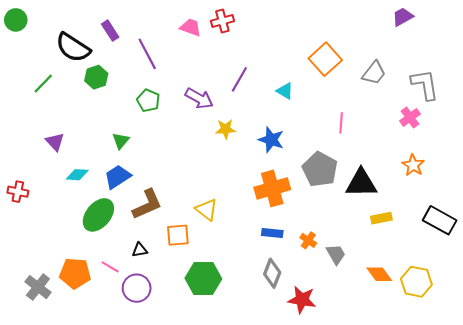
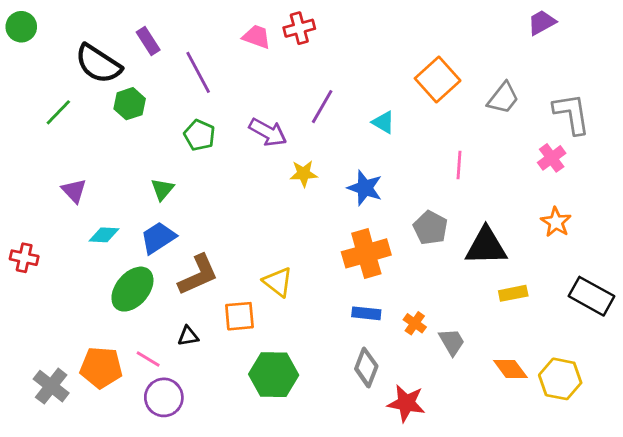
gray pentagon: (320, 169) -> (430, 228), size x0.7
purple circle: (137, 288) -> (164, 397), moved

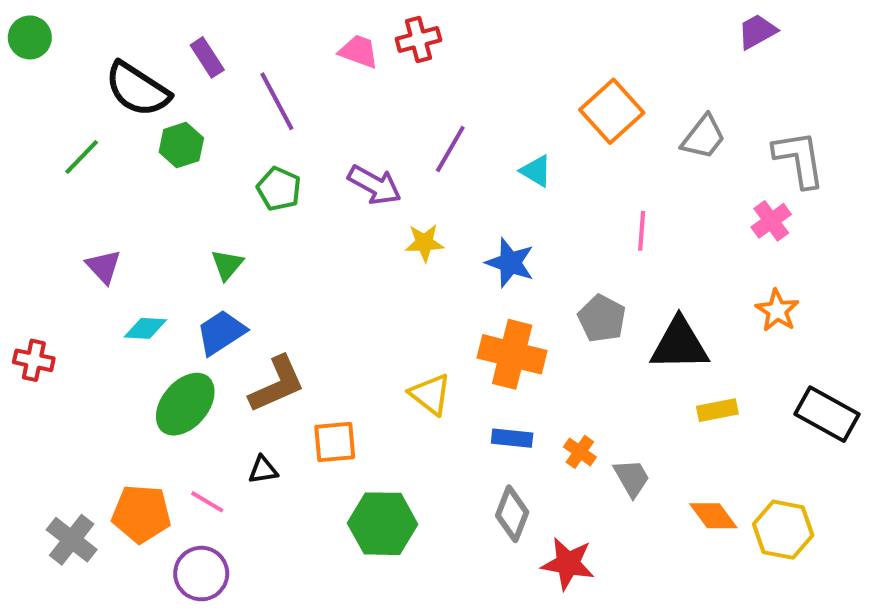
orange cross: (366, 253) -> (512, 354), turned 30
yellow triangle: (278, 282) -> (430, 394), moved
purple circle: (164, 397) -> (201, 574), moved

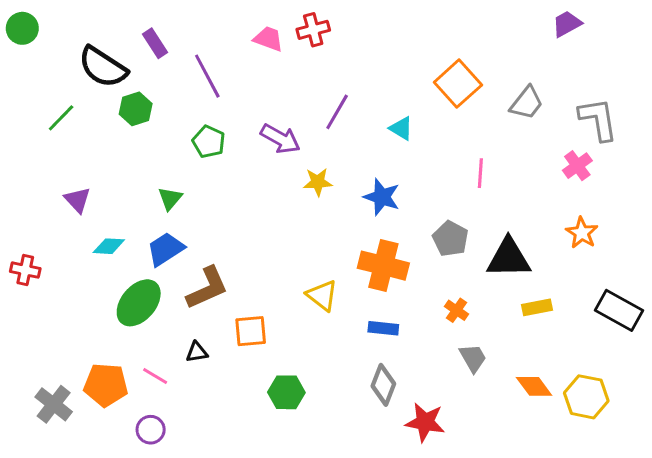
orange cross: (580, 452) -> (456, 310), moved
green hexagon: (383, 524) -> (286, 392), size x0.7
purple circle: (201, 574) -> (151, 430), size x0.7

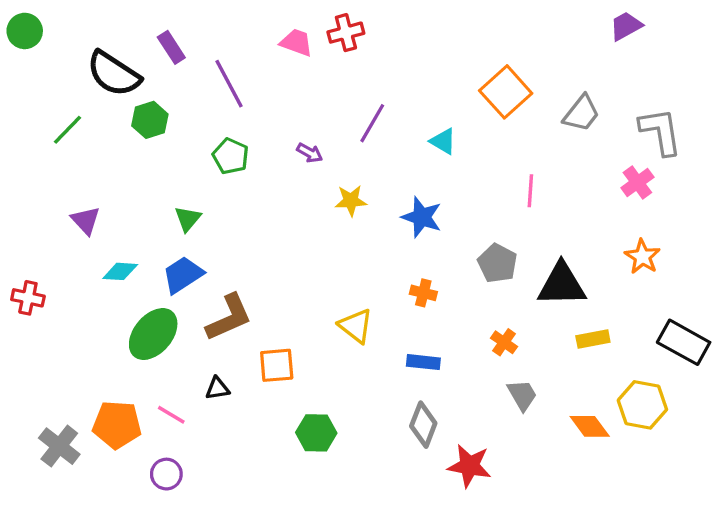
purple arrow: (280, 139) -> (310, 153), size x0.6
orange cross: (383, 266) -> (423, 293), size x0.5
yellow hexagon: (586, 397) -> (642, 405), moved

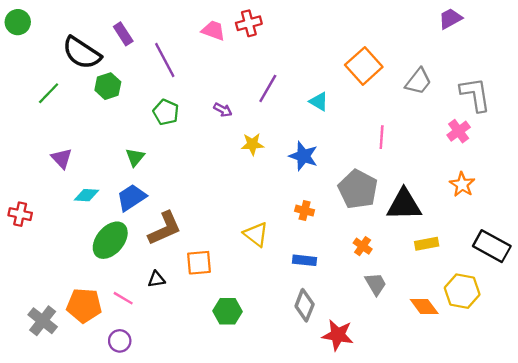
gray pentagon: (497, 263) -> (358, 189), size x1.4

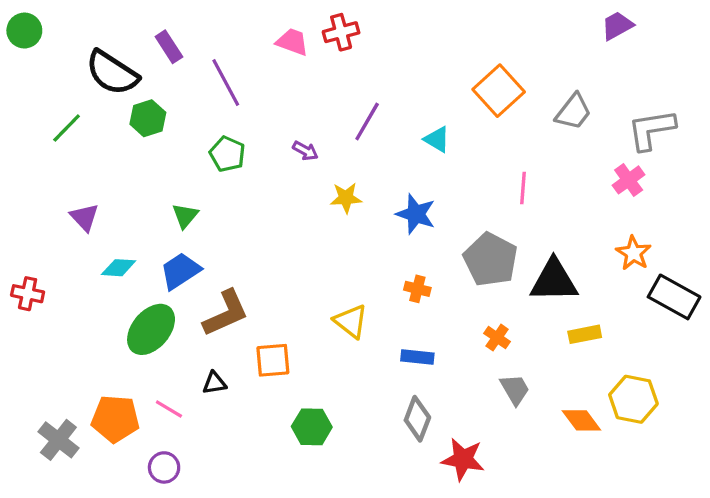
gray L-shape: (475, 94) -> (651, 130), turned -90
black rectangle: (492, 246) -> (674, 297), moved

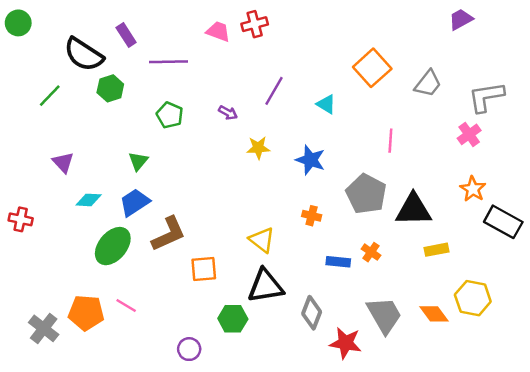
purple line: (226, 83) -> (169, 62), turned -63
blue rectangle: (417, 357) -> (338, 262), moved
black triangle: (214, 383) -> (266, 286), moved, size x2.0
gray trapezoid: (515, 390) -> (384, 315), moved, size x1.6
purple circle: (164, 467) -> (189, 349), moved

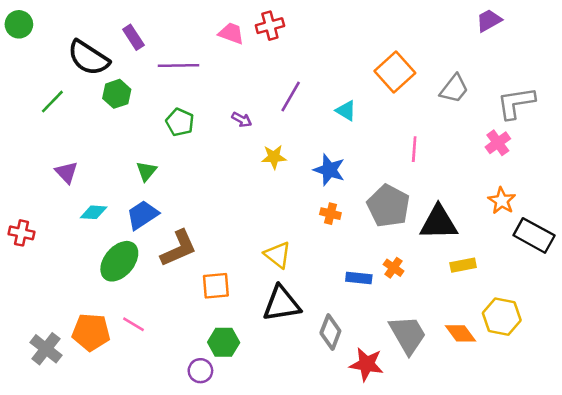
orange cross: (312, 216) -> (330, 214), moved
green hexagon: (233, 319) -> (224, 342), moved

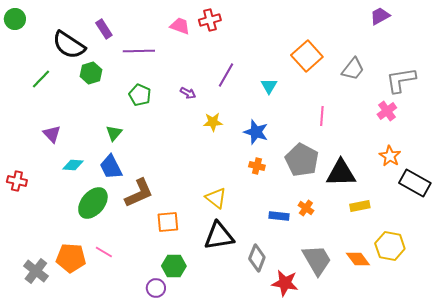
cyan triangle: (346, 111) -> (269, 86), turned 30
blue trapezoid: (143, 215) -> (111, 167), turned -84

